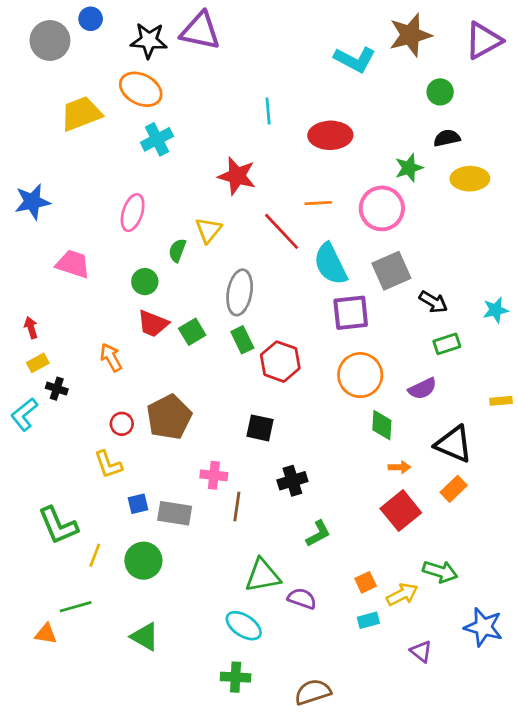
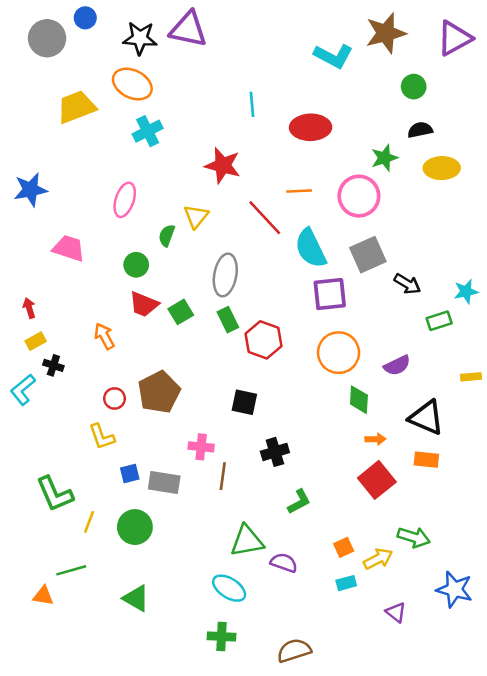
green rectangle: (447, 344) -> (439, 321), moved
orange rectangle: (454, 489) -> (426, 460), turned 50

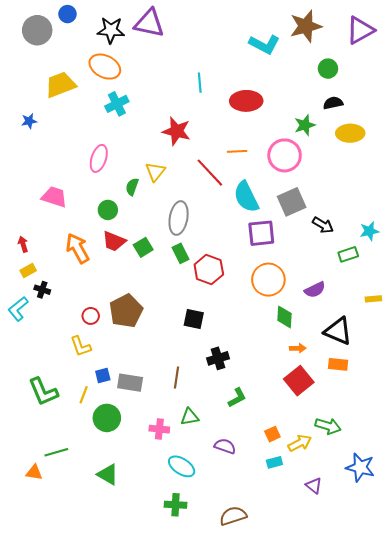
blue star: (31, 190) -> (29, 121), moved, size x0.6
orange arrow: (104, 336) -> (78, 248), moved, size x1.4
pink cross: (201, 447) -> (159, 429), moved
yellow line: (89, 522) -> (84, 395), moved
green triangle: (247, 541) -> (190, 417), moved, size x0.7

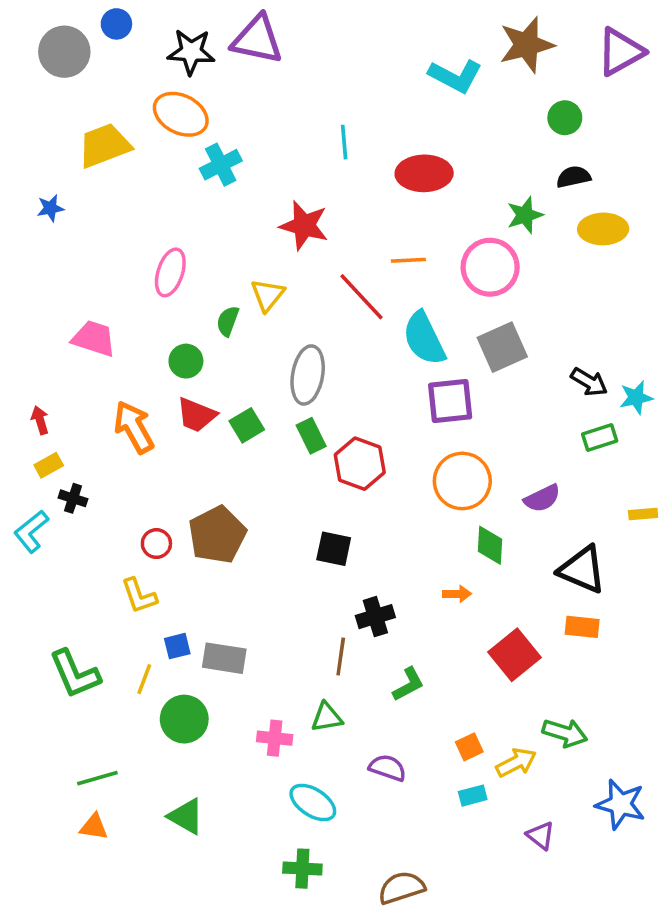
cyan cross: (117, 104) -> (221, 165), moved
black arrow: (323, 225) -> (589, 382), moved
orange arrow: (298, 348) -> (457, 594), moved
brown line: (177, 378) -> (341, 656), moved
orange triangle: (34, 472) -> (94, 827), moved

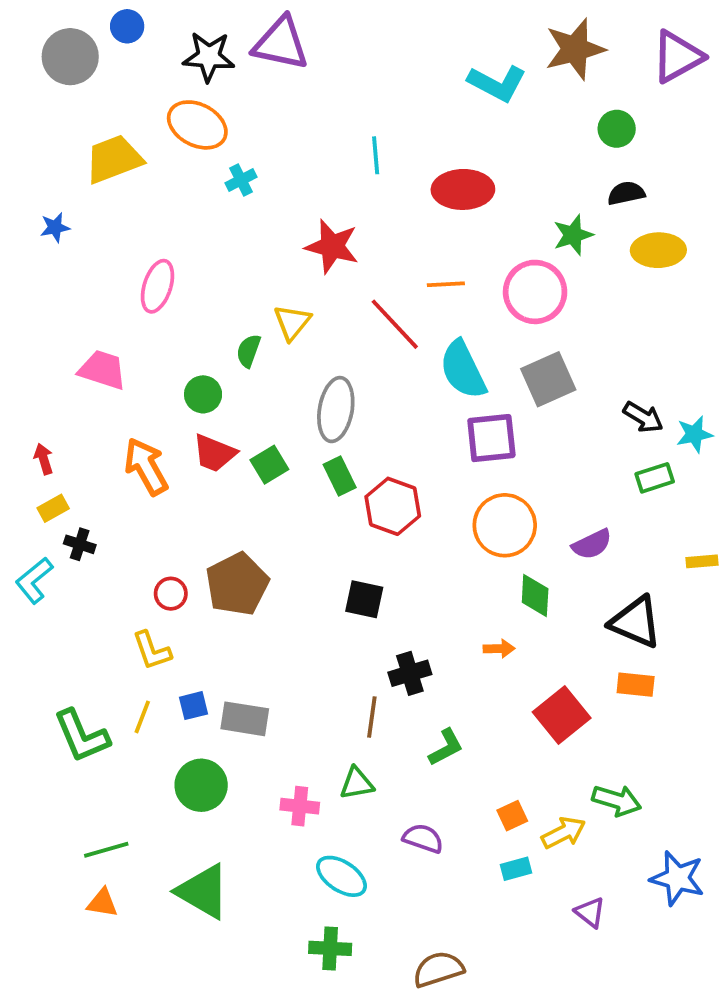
cyan cross: (221, 165) -> (241, 180), size x0.7
pink ellipse: (170, 272) -> (157, 286), moved
yellow line: (144, 679) -> (142, 717), moved
green triangle: (186, 816) -> (203, 891), size x1.4

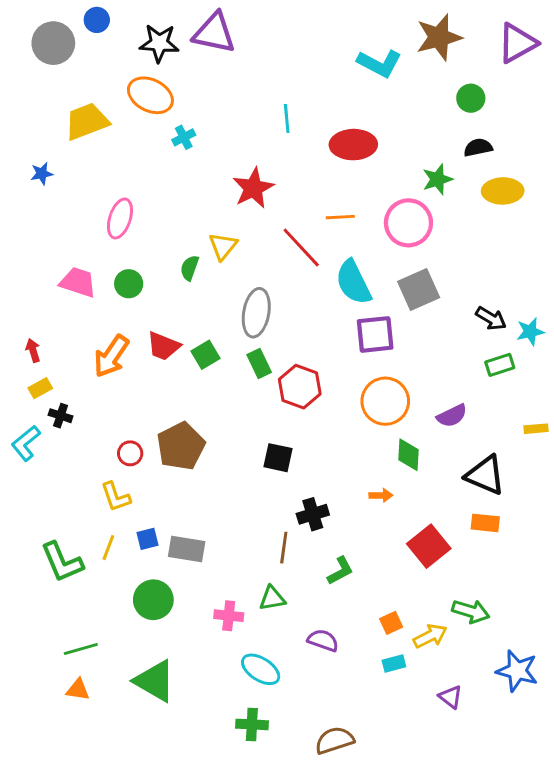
red star: (332, 246) -> (253, 188), turned 30
green circle: (203, 394) -> (129, 284), moved
orange arrow: (146, 466) -> (111, 356), turned -117

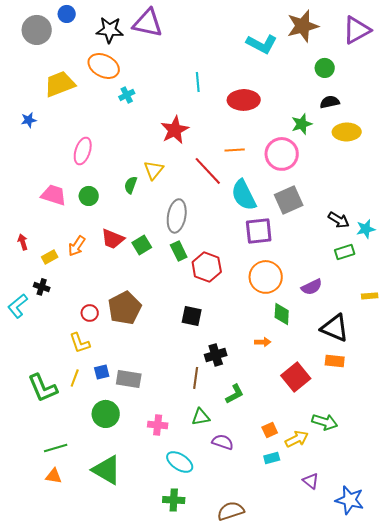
orange arrow: (111, 356) -> (77, 246), size x0.7
yellow rectangle: (40, 388) -> (50, 257), moved
green triangle: (272, 598) -> (201, 417), moved
blue star: (517, 671) -> (350, 500), moved

